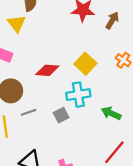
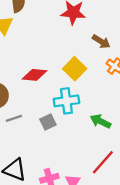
brown arrow: (112, 20) -> (101, 42), moved, turned 90

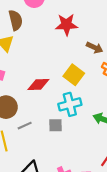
gray square: (48, 122) -> (55, 125), turned 32

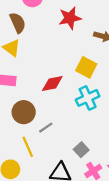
gray square: (55, 125) -> (81, 150), moved, turned -32

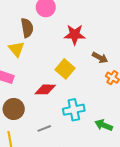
yellow square: (86, 67) -> (65, 69), moved
gray line: (46, 128) -> (44, 128), moved

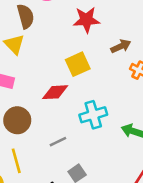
brown arrow: (100, 58) -> (121, 46), turned -49
yellow square: (65, 69) -> (78, 64), turned 30

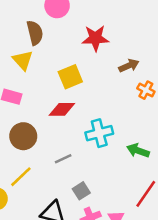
yellow square: (78, 64) -> (70, 77), moved
yellow line: (16, 161) -> (21, 177), turned 60

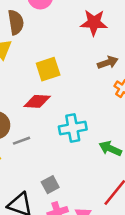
red star: (95, 38) -> (94, 23), moved
gray line: (63, 159) -> (21, 141), moved

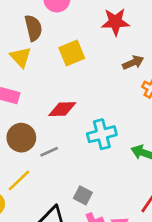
yellow square: (48, 69) -> (72, 53), moved
gray square: (50, 185) -> (83, 195), turned -30

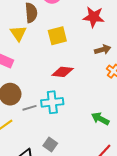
red diamond: (62, 109) -> (63, 72), moved
cyan cross: (102, 134) -> (52, 102), moved

